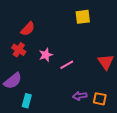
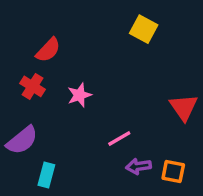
yellow square: (83, 17) -> (144, 29), turned 35
pink line: (67, 65) -> (119, 139), moved

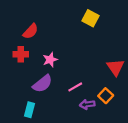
red cross: (33, 86) -> (21, 54), turned -32
purple semicircle: (22, 140) -> (43, 84), moved
orange square: (173, 172) -> (106, 96), moved, turned 32

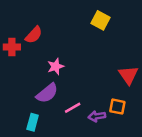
red cross: (21, 54) -> (12, 47), moved
pink line: (75, 87) -> (73, 108), moved
orange square: (106, 96) -> (117, 107), turned -32

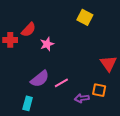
pink star: (56, 66) -> (47, 44), moved
pink line: (73, 108) -> (61, 83), moved

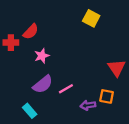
pink star: (47, 44) -> (42, 56), moved
cyan rectangle: (28, 103) -> (30, 111), turned -56

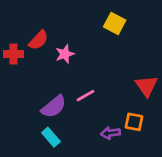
pink star: (42, 56) -> (65, 54), moved
pink line: (66, 89) -> (86, 96), moved
cyan rectangle: (30, 111) -> (51, 137), moved

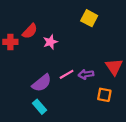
purple arrow: (110, 133) -> (86, 74), moved

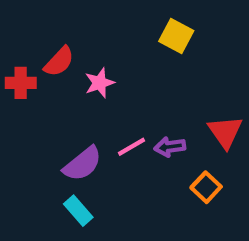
orange square: (104, 95) -> (206, 187), turned 32

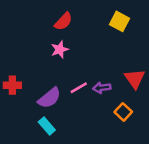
yellow square: (176, 36) -> (119, 21), moved
red semicircle: (59, 62) -> (63, 21), moved
red cross: (21, 83) -> (12, 85), moved

